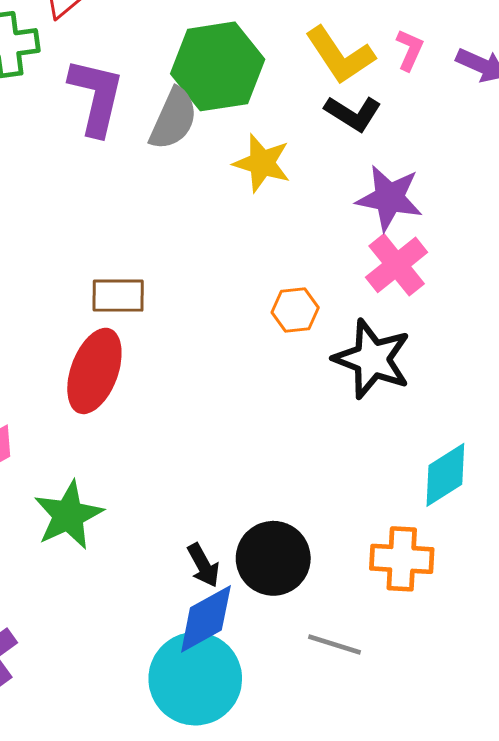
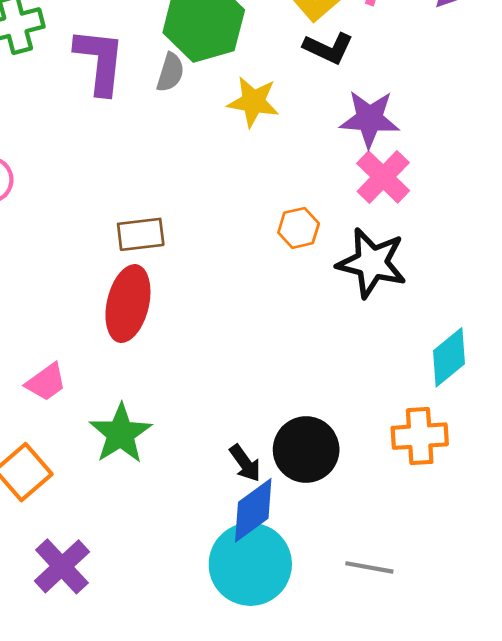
gray semicircle: (173, 119) -> (170, 72), size x0.7
gray line: (334, 645) -> (369, 567), moved

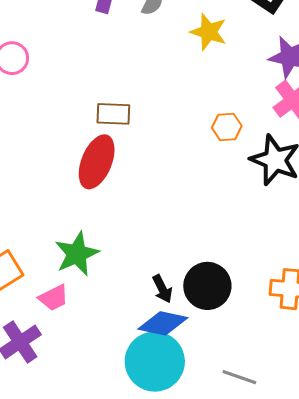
pink trapezoid: (46, 382) -> (54, 298), moved
blue diamond: (253, 510) -> (163, 323), turned 39

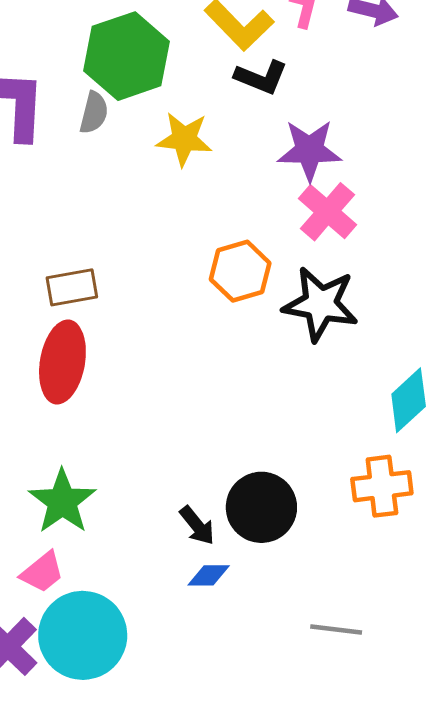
orange hexagon: (227, 127) -> (240, 271), size x1.4
blue diamond: (163, 323) -> (209, 575), size x0.6
cyan circle: (155, 362) -> (83, 635), moved

